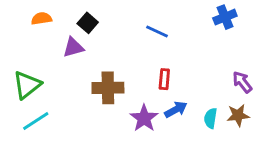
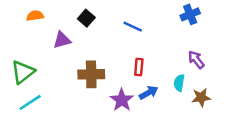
black square: (88, 23) -> (86, 18), moved
purple arrow: (242, 82) -> (196, 60), moved
cyan semicircle: (211, 118) -> (179, 83), moved

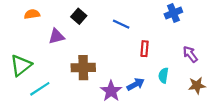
purple arrow: (196, 60) -> (190, 54), moved
red rectangle: (139, 67) -> (145, 49), moved
brown star: (201, 98) -> (197, 85), moved
cyan line: (30, 102) -> (40, 89), moved

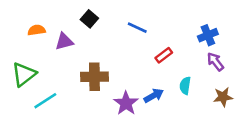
blue cross: (173, 13) -> (208, 35), moved
orange semicircle: (32, 14) -> (37, 30), moved
red rectangle: (145, 49) -> (164, 55), turned 48

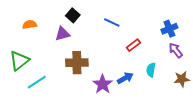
purple triangle: (64, 41) -> (62, 34), moved

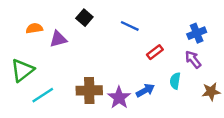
purple triangle: (62, 34) -> (58, 39), moved
purple arrow: (176, 50) -> (193, 59), moved
brown cross: (77, 63) -> (89, 90), moved

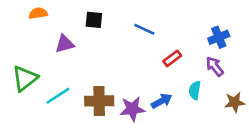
black square: (84, 18) -> (94, 20), turned -35
orange semicircle: (34, 28) -> (38, 13), moved
cyan line: (43, 95) -> (58, 96), moved
purple star: (119, 98) -> (132, 109), turned 30

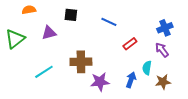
green triangle: (25, 78) -> (15, 39), moved
brown cross: (99, 101) -> (81, 62), moved
blue arrow: (162, 101) -> (131, 80), moved, turned -42
brown star: (235, 102) -> (163, 82), moved

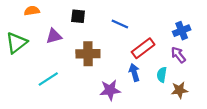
red rectangle: (130, 44) -> (143, 48), size x1.5
brown cross: (81, 62) -> (88, 54), moved
blue arrow: (131, 80) -> (134, 72), moved, turned -35

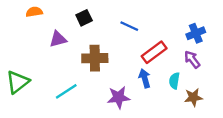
black square: (78, 16) -> (84, 18), turned -32
green triangle: (16, 43) -> (18, 82), moved
cyan line: (48, 79) -> (66, 91), moved

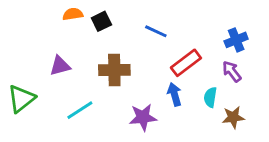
orange semicircle: (34, 12) -> (73, 14), moved
purple triangle: (58, 39) -> (60, 66), moved

